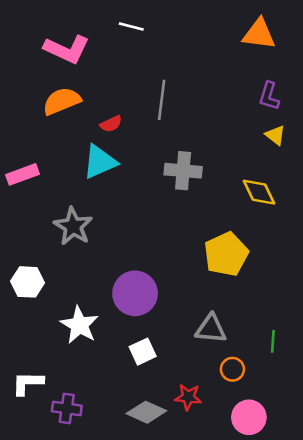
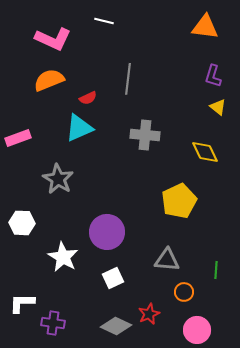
red star: (188, 397) -> (149, 314), turned -30

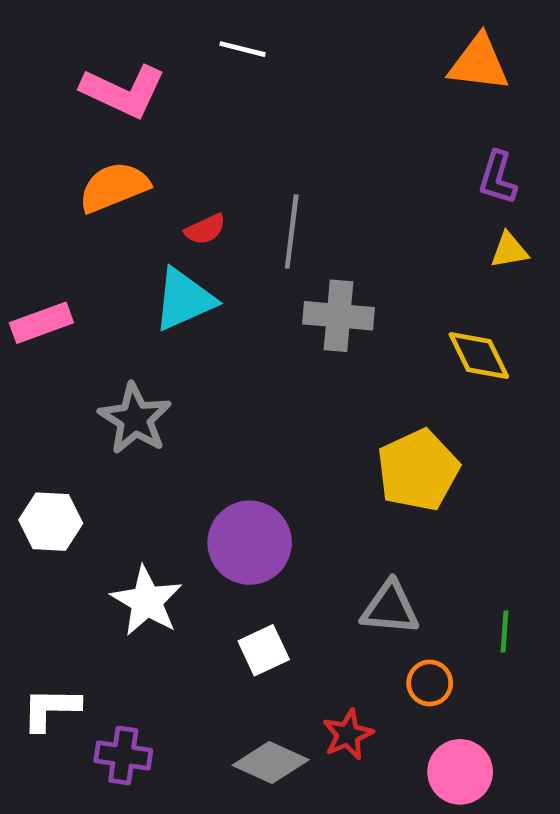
gray line: (128, 79) -> (292, 232), moved
yellow triangle: (218, 107) -> (509, 250), turned -48

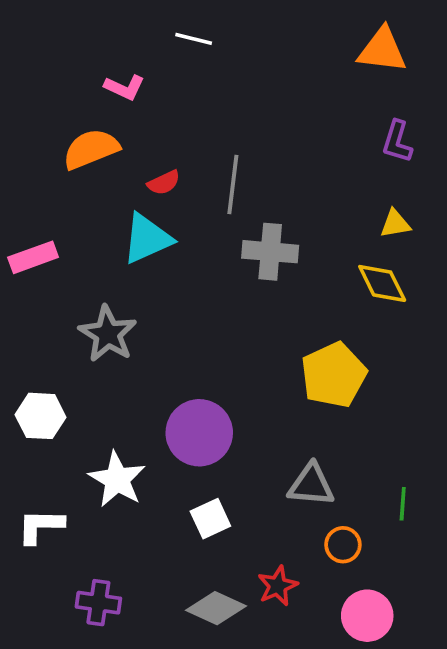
pink L-shape: (123, 91) -> (125, 87), moved, size x0.6
yellow triangle: (509, 250) -> (395, 224), moved
white L-shape: (51, 709) -> (41, 526), moved

